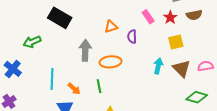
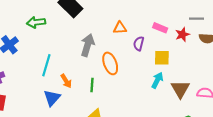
pink rectangle: (148, 17) -> (160, 28), turned -48
yellow square: (176, 42) -> (162, 58), moved
orange ellipse: (111, 62) -> (110, 63), turned 60

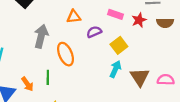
purple semicircle: (139, 44) -> (94, 32), turned 56
yellow square: (162, 58) -> (119, 45), turned -35
orange arrow: (66, 81) -> (27, 84), moved

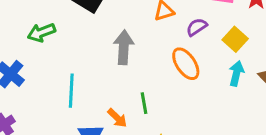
orange ellipse: (66, 54) -> (186, 64), moved

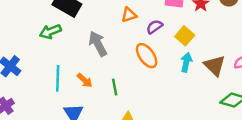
green arrow: (41, 33) -> (50, 32), moved
gray arrow: (124, 47) -> (98, 44), turned -30
orange arrow: (117, 118) -> (85, 80), moved

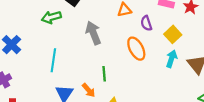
purple semicircle: (155, 27) -> (146, 23), turned -80
orange arrow: (85, 80) -> (89, 90), moved

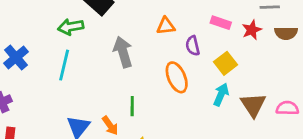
cyan line: (53, 60) -> (64, 65), moved

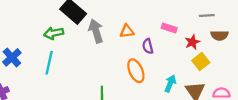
red star: (252, 30) -> (192, 42), moved
gray arrow: (123, 52) -> (96, 31), moved
yellow square: (225, 63) -> (201, 62), moved

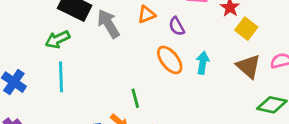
cyan arrow: (170, 83) -> (203, 63), moved

